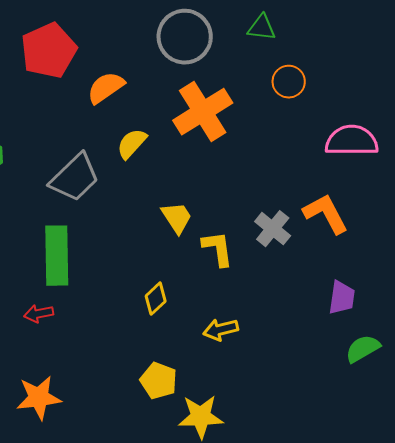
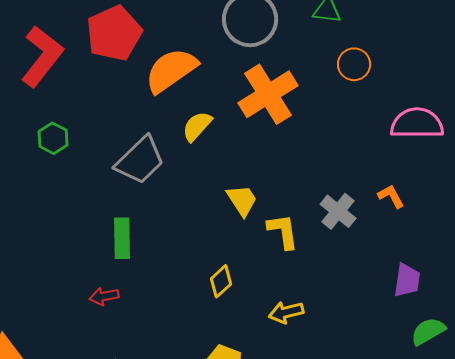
orange semicircle: (106, 88) -> (171, 70), size x1.4
orange L-shape: (326, 214) -> (391, 196), size x0.6
green rectangle: (57, 256) -> (122, 238), size x0.7

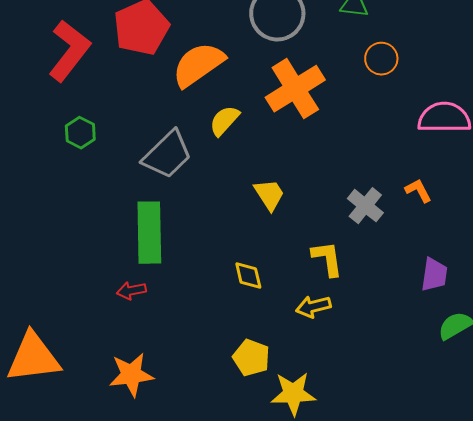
yellow L-shape: (283, 231) -> (327, 259), moved
green rectangle: (122, 238) -> (149, 233), size x1.5
yellow diamond: (221, 281) -> (248, 276), turned -60

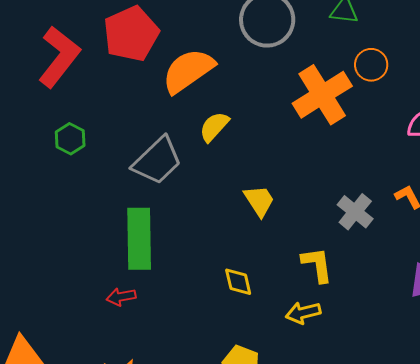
orange cross: (295, 89) -> (322, 95), moved

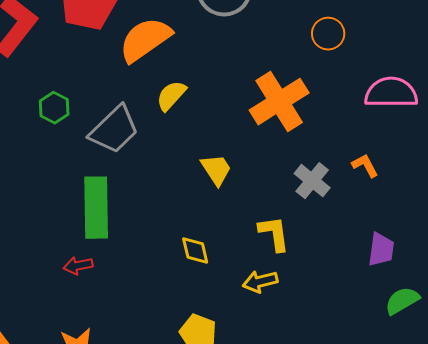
orange cross: (322, 95) -> (279, 102), moved
green hexagon: (70, 139) -> (54, 108), moved

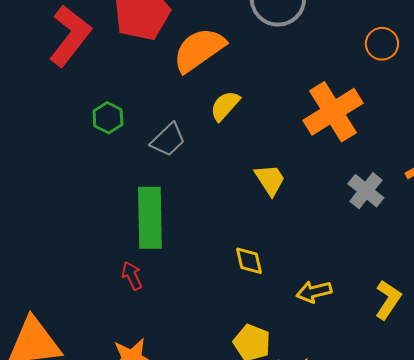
gray trapezoid: (114, 130) -> (168, 140), size x0.7
yellow L-shape: (274, 234) -> (388, 300), moved, turned 42
red arrow: (78, 266) -> (132, 276), turned 76

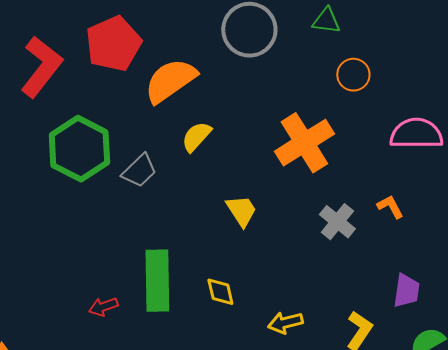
green hexagon: (108, 118) -> (79, 149), size x2.0
green rectangle: (150, 218) -> (157, 281), moved
red arrow: (132, 276) -> (103, 307), turned -84

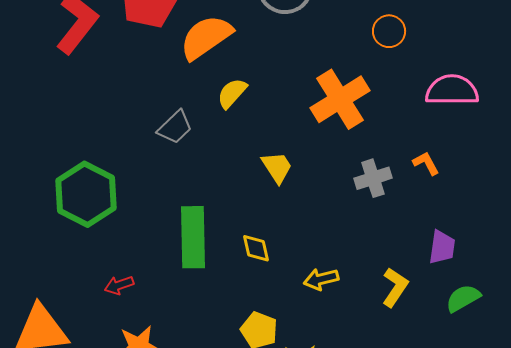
green hexagon: (79, 149) -> (86, 194), moved
gray cross: (337, 222) -> (373, 178), turned 33
red arrow: (103, 307) -> (119, 285), moved

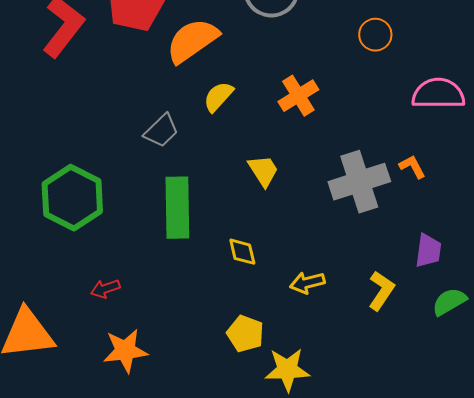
orange cross: (340, 99) -> (298, 96), moved, size x0.7
gray cross: (373, 178) -> (359, 182), size x1.6
green rectangle: (193, 237) -> (177, 208), moved

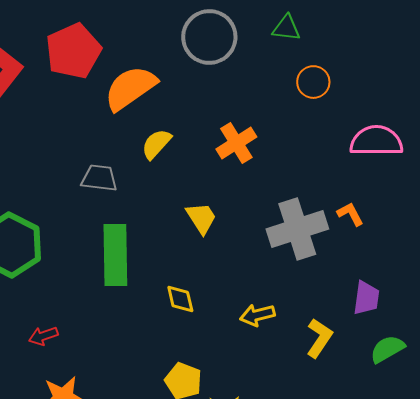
gray trapezoid: (161, 131) -> (99, 178), turned -129
yellow arrow: (307, 283) -> (257, 315), moved

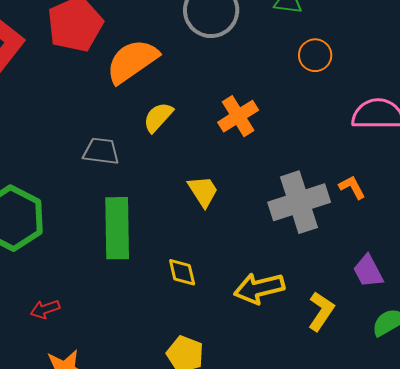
purple trapezoid: (366, 298) -> (368, 271), turned 144
yellow arrow: (257, 315) -> (259, 288), size x1.4

